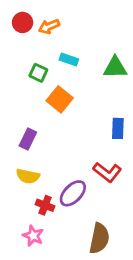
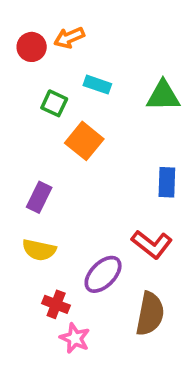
red circle: (23, 22) -> (32, 47), moved
red cross: (45, 205) -> (56, 304), moved
pink star: (33, 236) -> (75, 338), moved
brown semicircle: (99, 238) -> (150, 314), moved

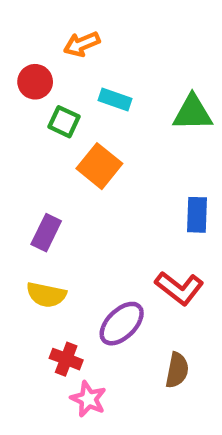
red circle: (32, 47) -> (35, 82), moved
brown semicircle: (150, 314) -> (177, 370), size x0.7

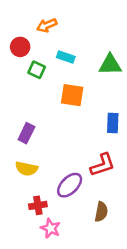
orange square: (99, 166) -> (72, 95), moved, turned -30
red L-shape: (179, 288) -> (103, 165), turned -56
red cross: (66, 359) -> (38, 205), turned -30

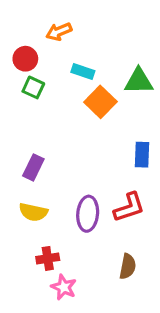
green square: (37, 70) -> (33, 87), moved
orange square: (72, 95) -> (100, 102), moved, turned 35
purple ellipse: (70, 185) -> (88, 214), moved, turned -40

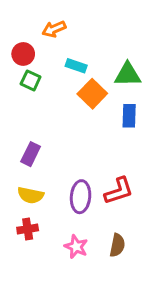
blue rectangle: (142, 155) -> (129, 116), moved
red cross: (48, 258) -> (28, 229), moved
pink star: (64, 287) -> (76, 247), moved

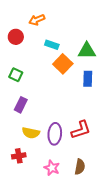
green square: (31, 80) -> (16, 75), moved
yellow semicircle: (31, 195) -> (31, 133), moved

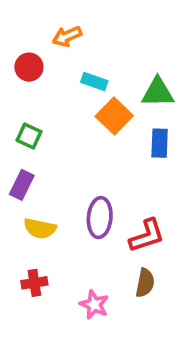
purple rectangle: (21, 105) -> (22, 185), moved
yellow semicircle: (31, 133) -> (40, 228), moved
purple ellipse: (55, 134) -> (100, 218), moved
brown semicircle: (80, 167) -> (145, 283), moved

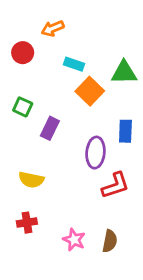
blue rectangle: (160, 143) -> (125, 131), moved
purple rectangle: (22, 185) -> (50, 128), moved
purple ellipse: (100, 218) -> (95, 153), moved
brown semicircle: (145, 283) -> (110, 241), moved

